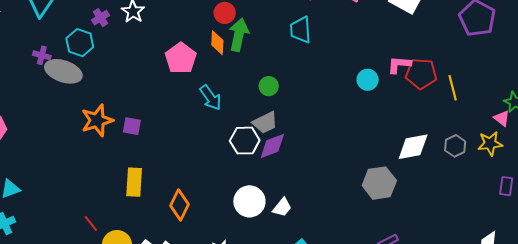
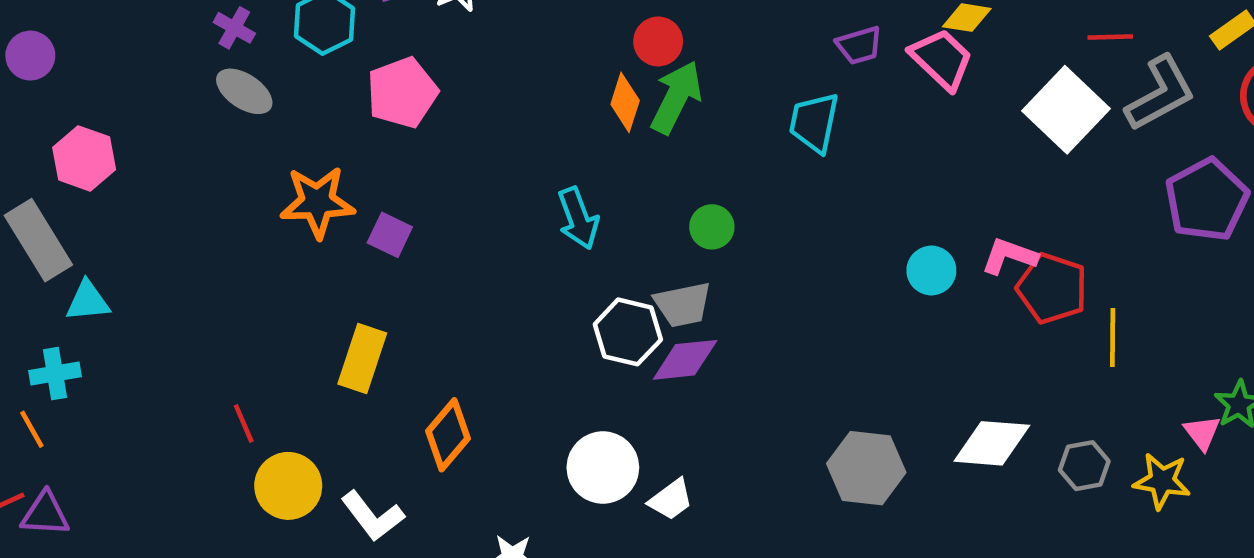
pink pentagon: (181, 58) -> (402, 93), moved
gray ellipse: (63, 71) -> (244, 91), moved, size x0.7
gray hexagon: (379, 183) -> (866, 468), moved

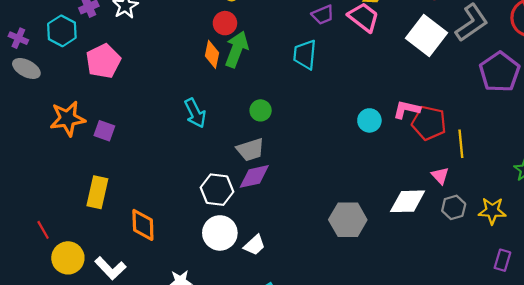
white hexagon: (628, 332) -> (217, 190), moved
pink triangle: (1202, 433) -> (440, 176), moved
orange diamond: (448, 435) -> (143, 225), turned -36

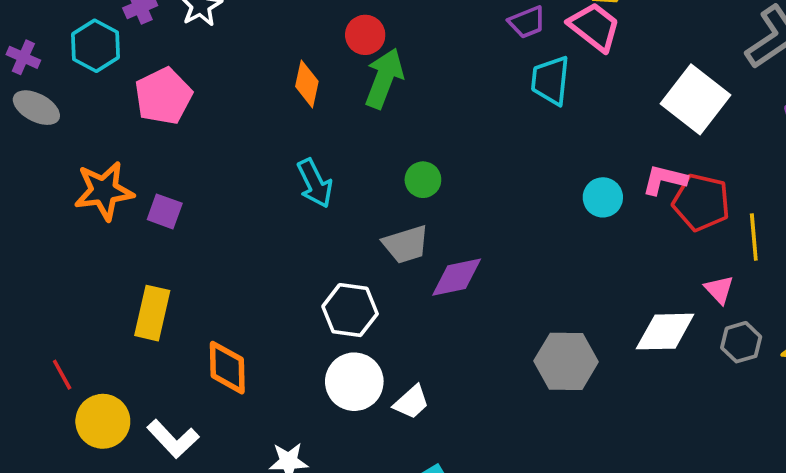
white square: (427, 35) -> (696, 99), moved
orange diamond: (212, 54) -> (307, 84), moved
cyan trapezoid: (305, 55) -> (550, 80), moved
purple diamond: (254, 176) -> (457, 277), moved

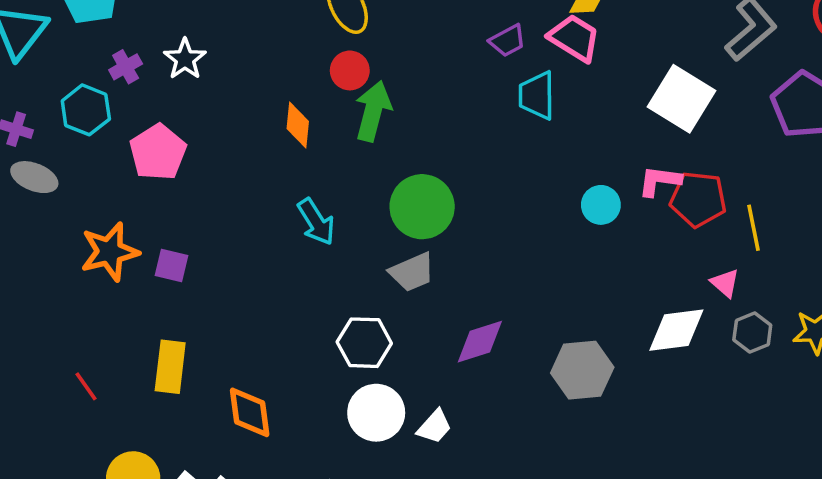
green circle: (423, 180) -> (422, 207), size x1.8
purple diamond: (457, 277) -> (480, 342), moved
red line: (62, 375) -> (86, 386), moved

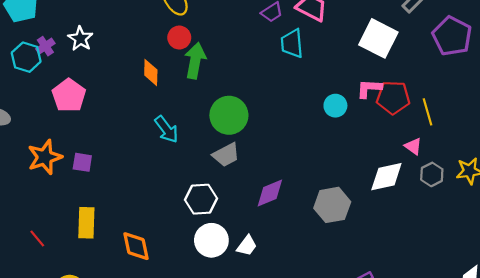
cyan hexagon: (86, 110) -> (26, 57), moved

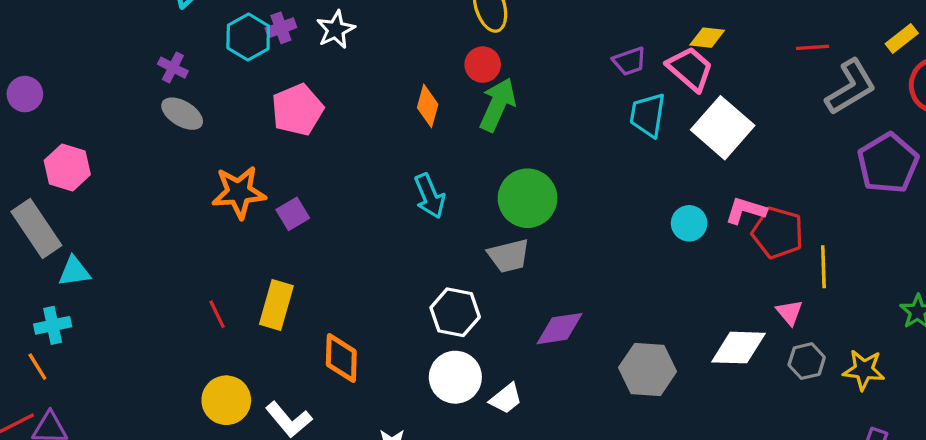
white square: (378, 38) -> (723, 128), moved
purple square: (82, 162) -> (293, 214), turned 36
red line: (37, 239) -> (217, 314), moved

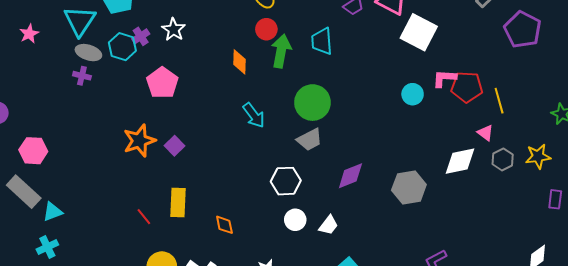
gray ellipse: (182, 114) -> (88, 53), moved
cyan trapezoid: (648, 115) -> (322, 41), moved
orange diamond: (341, 358) -> (224, 225), size x0.7
white circle: (455, 377) -> (295, 220), size x0.7

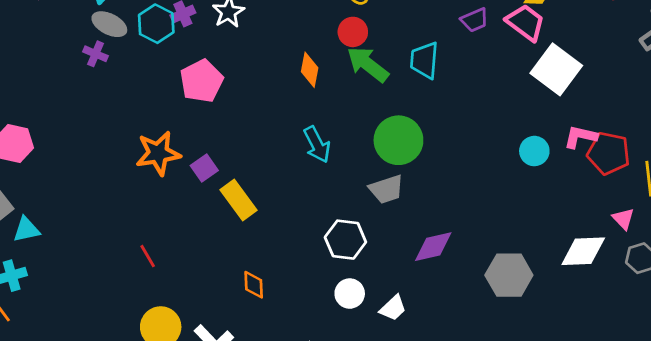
green arrow: (281, 51) -> (368, 64), turned -72
yellow rectangle: (178, 203) -> (239, 200), moved, turned -48

